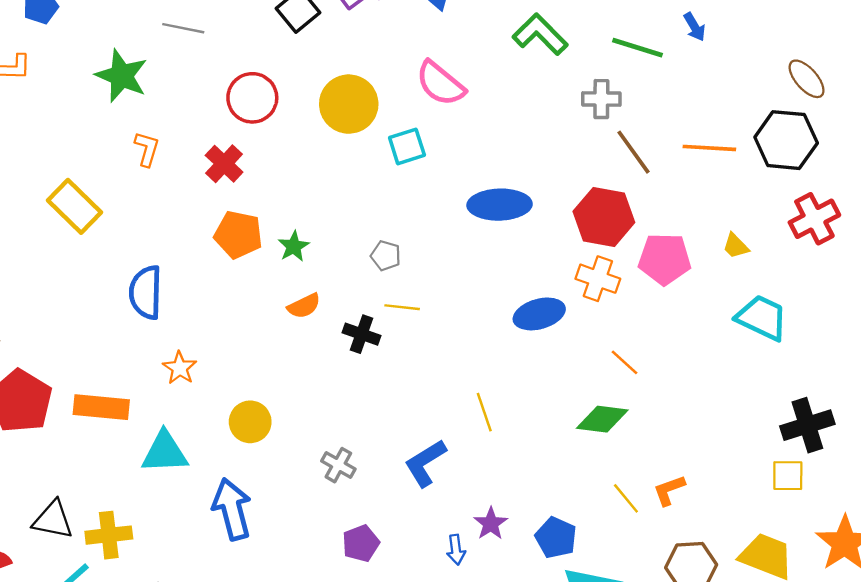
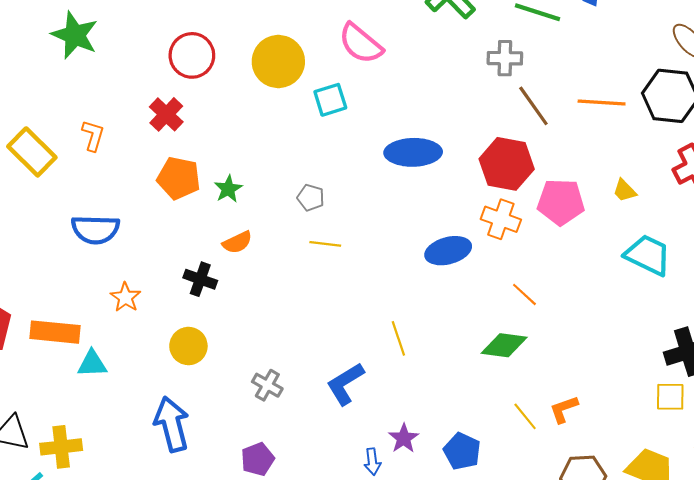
orange L-shape: (147, 149) -> (93, 136), moved
blue semicircle: (146, 292) -> (95, 229), turned -90
black cross: (362, 334) -> (200, 279), moved
cyan triangle: (165, 452) -> (92, 364), moved, size x0.7
purple pentagon: (361, 543) -> (258, 459), moved

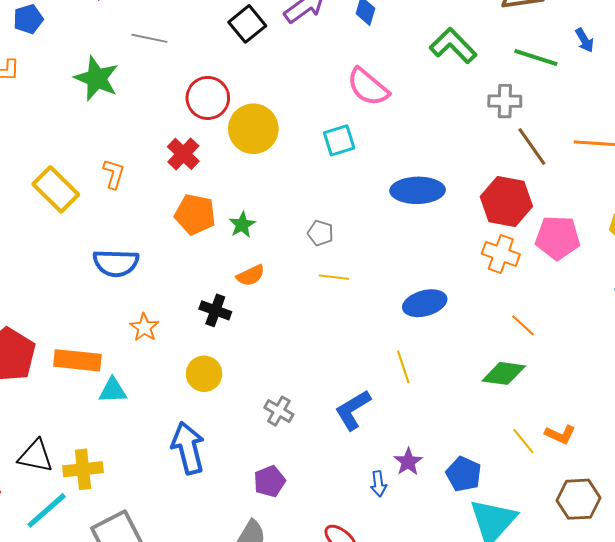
yellow circle: (278, 61) -> (253, 129), moved
blue ellipse: (448, 251) -> (425, 303), moved
orange L-shape: (564, 409) -> (560, 434), turned -136

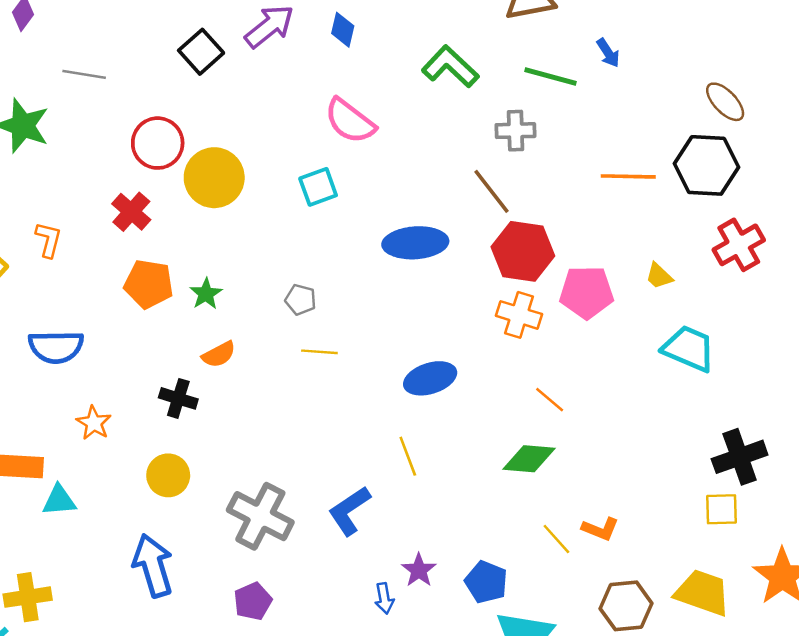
brown line: (532, 146) -> (492, 191), moved
gray cross: (279, 411) -> (260, 516), size x1.8

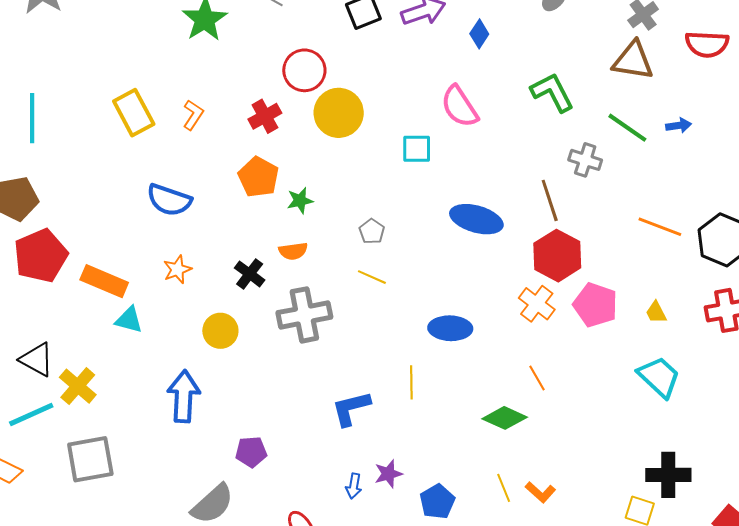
blue arrow: (608, 53) -> (679, 125), turned -85
gray cross: (260, 516) -> (304, 315), moved, turned 32
yellow cross: (28, 597) -> (78, 386), turned 30

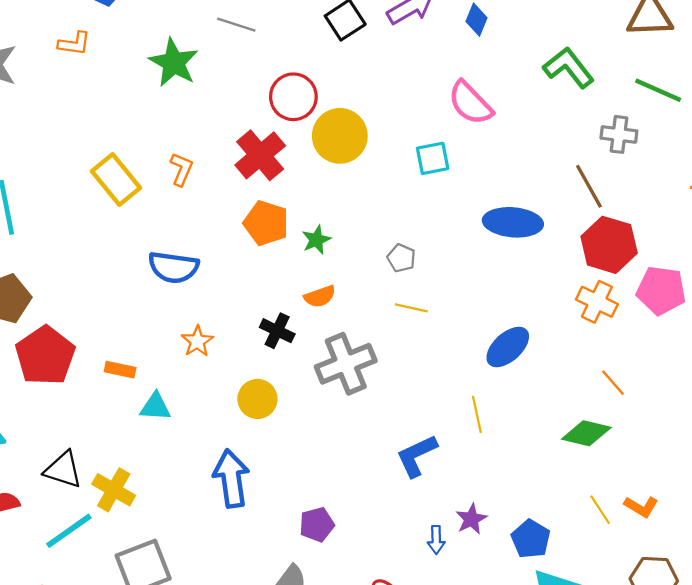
red cross: (265, 116) -> (260, 155), size x1.4
orange rectangle: (104, 281) -> (120, 370), size x0.6
blue ellipse: (450, 328) -> (508, 347), turned -33

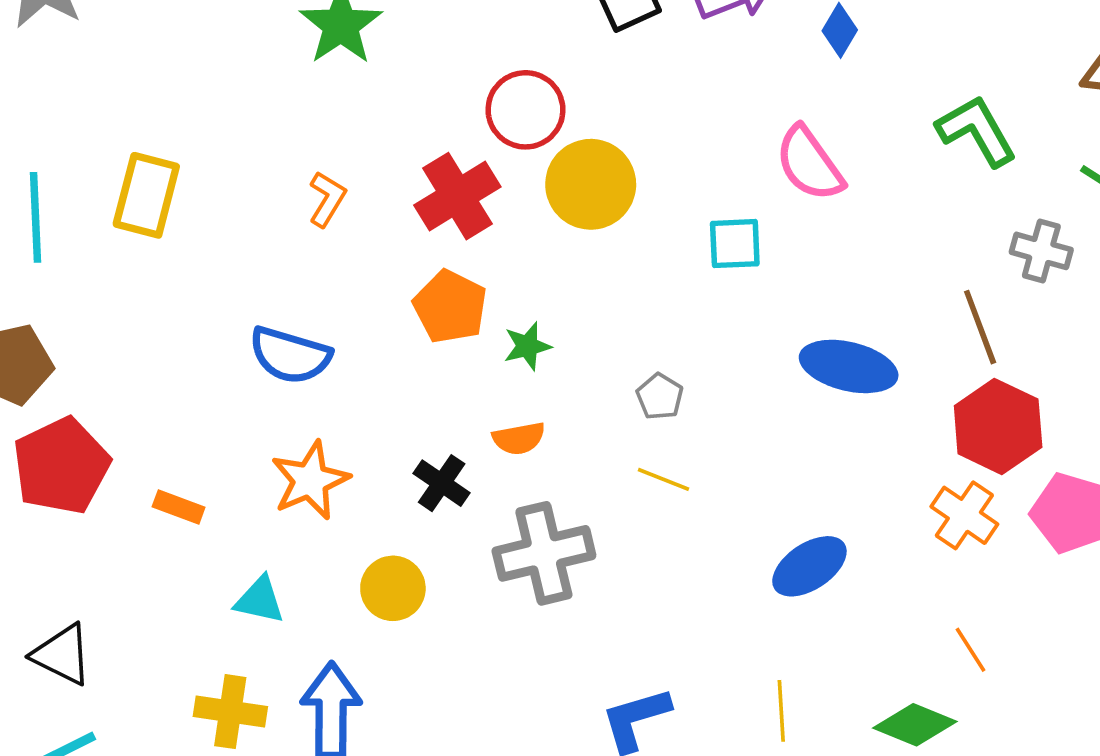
yellow rectangle: (116, 179) -> (146, 195), moved, turned 45
orange star: (197, 341) -> (310, 480), size x1.5
cyan triangle: (155, 407) -> (260, 600), moved
yellow line: (477, 414) -> (781, 711), moved
yellow cross: (114, 490) -> (230, 712), moved, turned -30

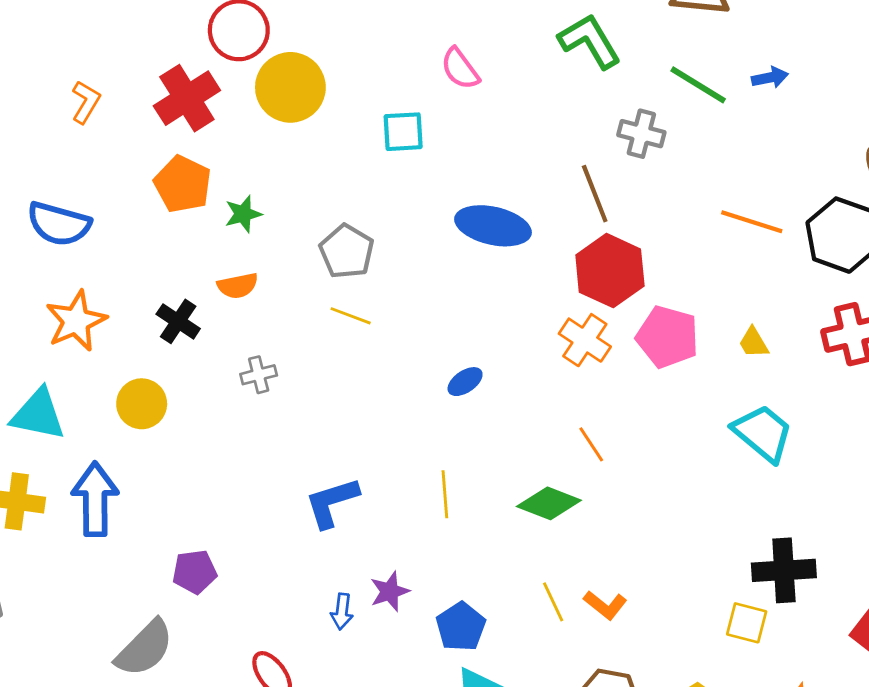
pink semicircle: (809, 164) -> (460, 69), size x0.7
gray pentagon: (660, 397) -> (347, 251), size x1.5
gray cross: (544, 553) -> (259, 375), size x0.5
blue ellipse: (809, 566) -> (465, 382), size x0.6
cyan triangle: (260, 600) -> (38, 415), size x1.4

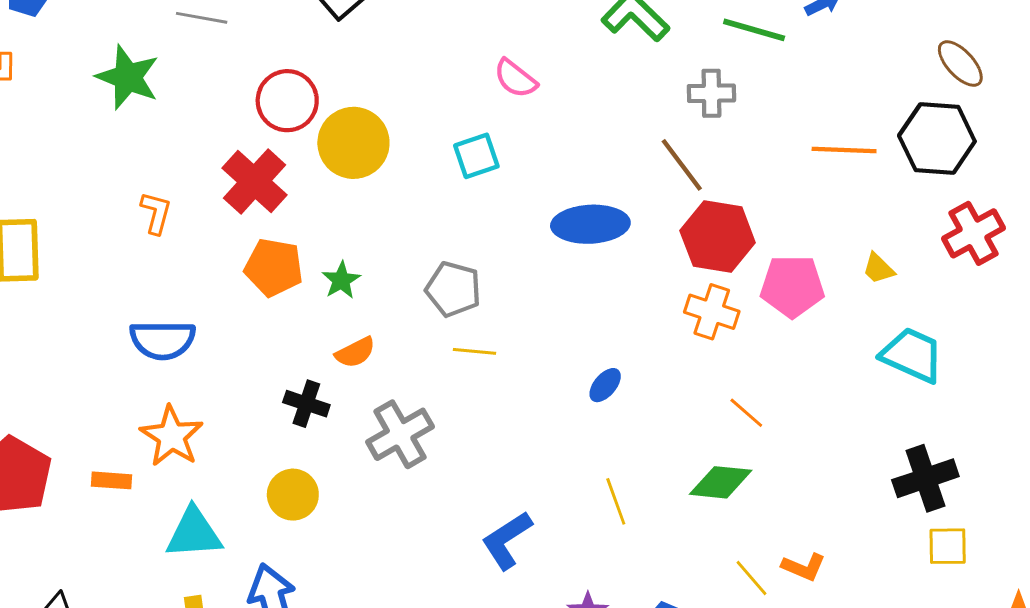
orange star: (76, 321) -> (172, 436), moved
gray cross: (259, 375) -> (400, 434), size x1.8
black cross: (784, 570) -> (925, 478), moved

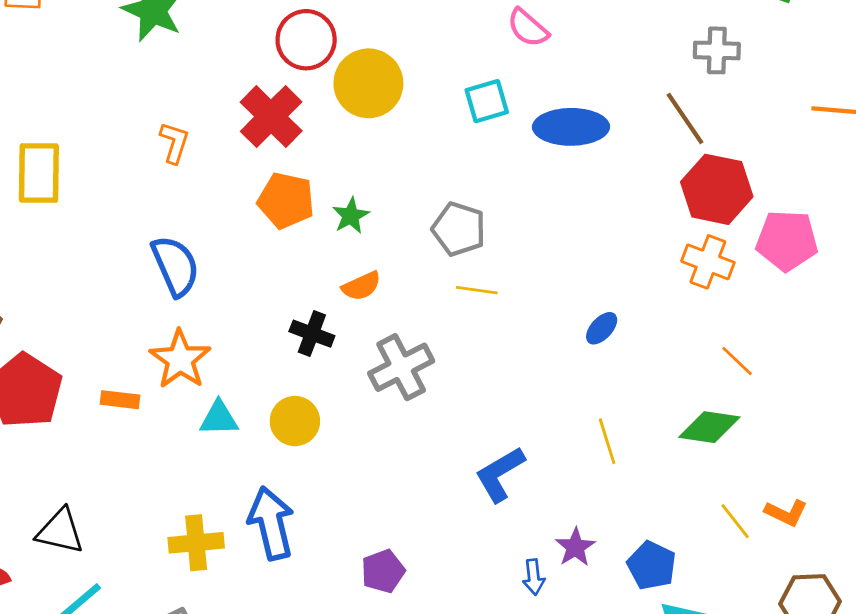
blue ellipse: (590, 224) -> (571, 127), moved
blue semicircle: (163, 340) -> (175, 266), turned -116
cyan triangle: (194, 533) -> (219, 418), moved, size x0.7

